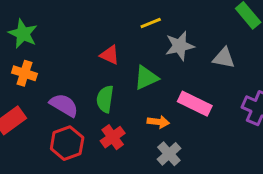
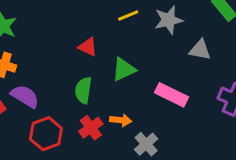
gray star: (180, 46) -> (169, 20), moved
purple semicircle: (64, 105) -> (25, 96), moved
orange arrow: (158, 122) -> (121, 120), moved

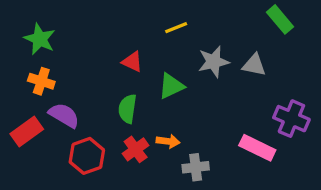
gray star: (169, 20) -> (213, 62), moved
pink rectangle: (172, 95) -> (257, 148), moved
gray cross: (146, 144) -> (196, 167), turned 35

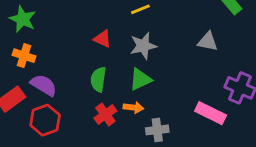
gray star: (213, 62) -> (143, 46), moved
green triangle: (171, 86) -> (140, 79), moved
red hexagon: (87, 156) -> (45, 120), moved

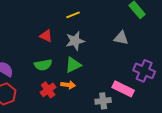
green semicircle: (98, 79) -> (43, 65), turned -108
gray cross: (157, 130) -> (103, 101), moved

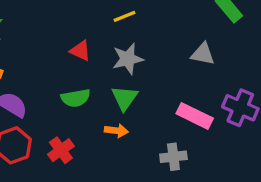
green triangle: (73, 65) -> (124, 98), turned -30
pink rectangle: (123, 89) -> (195, 116), moved
red cross: (48, 90) -> (61, 150), moved

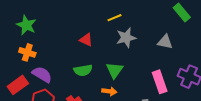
gray star: (128, 59) -> (126, 38), moved
pink rectangle: (195, 116) -> (160, 82), turned 45

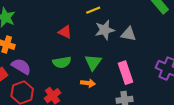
gray triangle: (165, 42) -> (129, 34), moved
pink rectangle: (160, 82) -> (125, 73), moved

